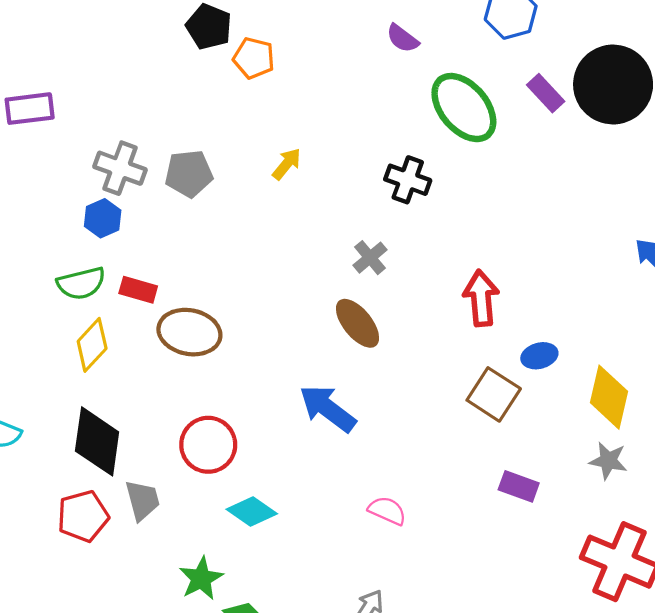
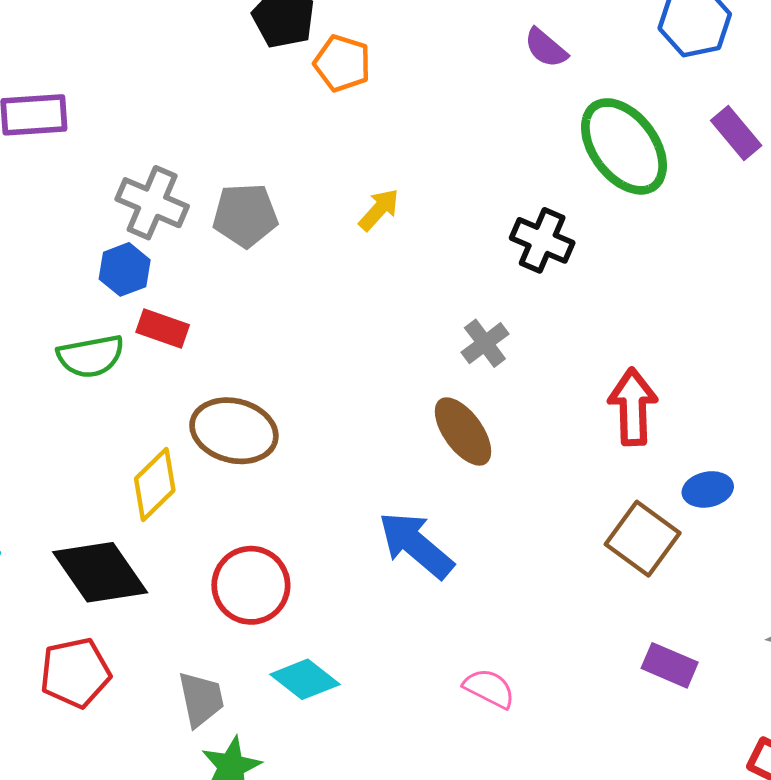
red rectangle: (138, 290) -> (163, 328), moved
yellow diamond: (92, 345) -> (155, 485), moved
black diamond: (97, 441) -> (100, 572), turned -46
gray trapezoid: (142, 500) -> (201, 699), moved

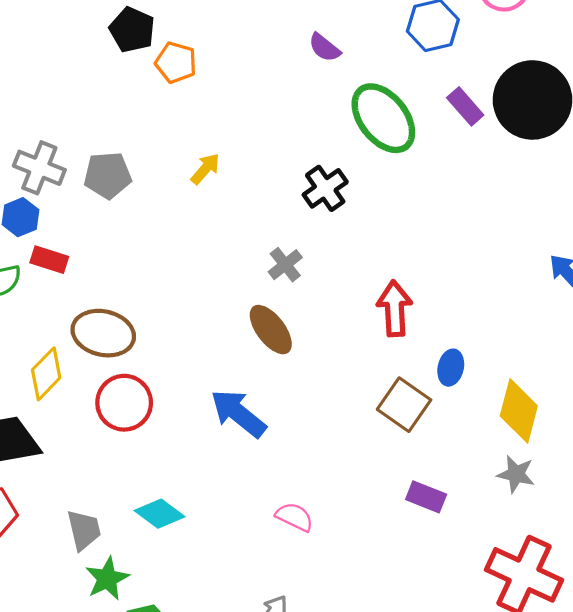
black cross: (542, 240) -> (325, 188), turned 33
blue ellipse: (708, 489) -> (451, 368), turned -64
red circle: (251, 585) -> (124, 403), moved

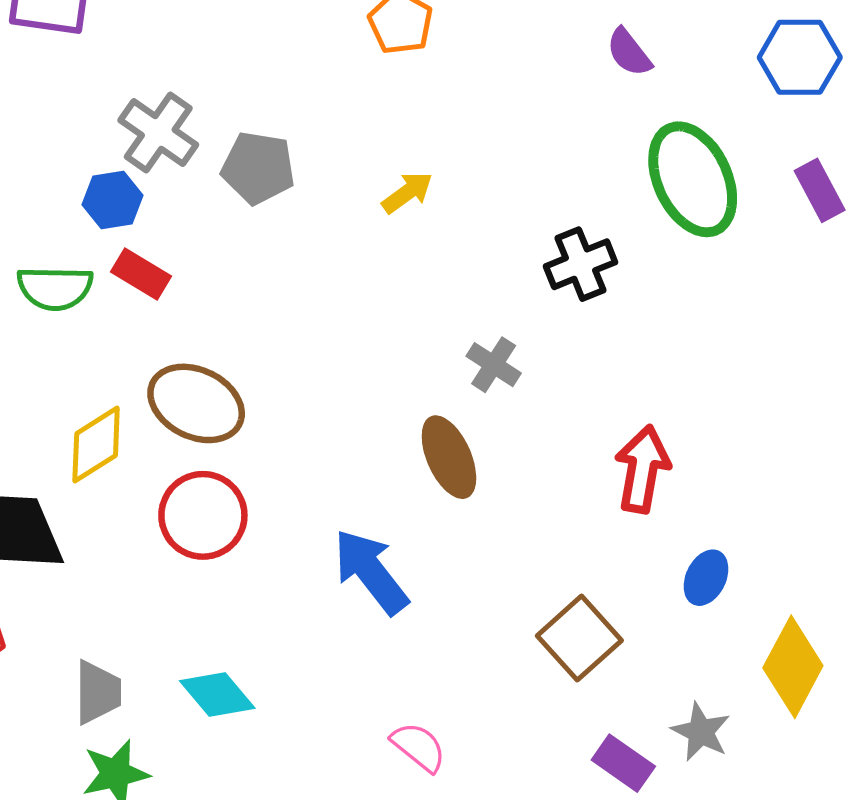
gray cross: (285, 265) -> (494, 365), turned -32
brown square: (404, 405) -> (579, 638), moved
gray star: (516, 474) -> (701, 732), moved

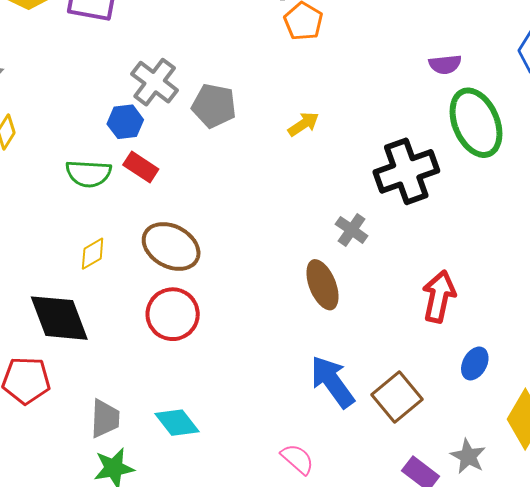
purple semicircle: (629, 52) -> (445, 64), moved, turned -60
black cross: (581, 264) -> (406, 171), size x1.5
yellow diamond: (96, 445) -> (93, 254), moved, size x0.7
blue arrow: (371, 572) -> (332, 382), moved

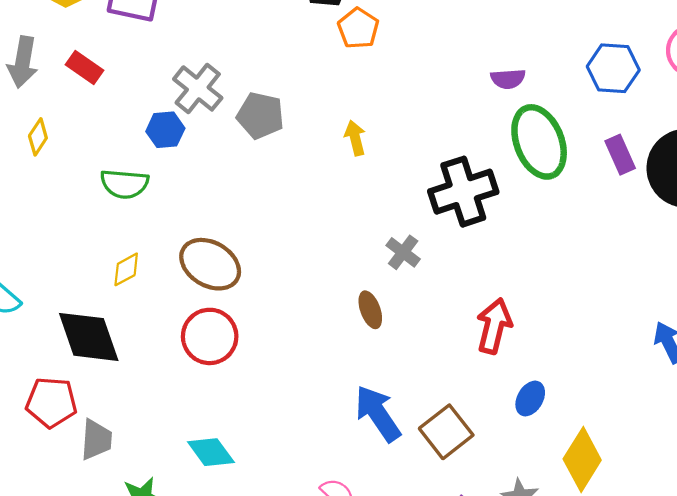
yellow arrow: (303, 124) -> (355, 138), turned -72
red rectangle: (141, 167) -> (84, 67), moved
brown ellipse: (322, 285) -> (370, 310), size x0.7
gray trapezoid: (105, 419) -> (96, 440), moved

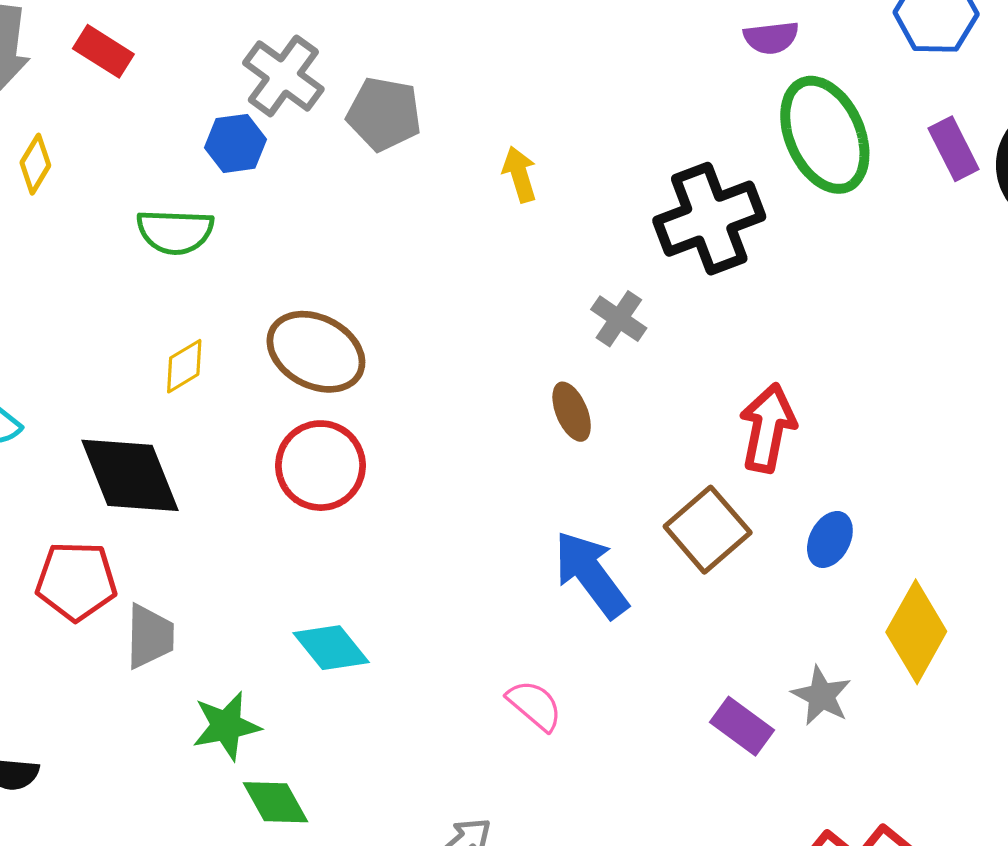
yellow arrow: (355, 138) -> (520, 174), moved
brown square: (446, 432) -> (708, 530), moved

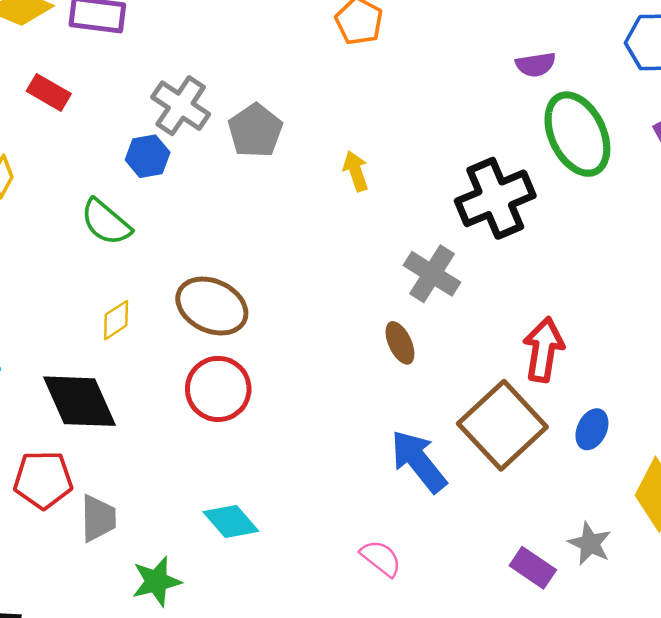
gray pentagon: (384, 114) -> (255, 131), turned 30
green semicircle: (175, 232) -> (106, 222), turned 40
gray cross: (619, 319) -> (432, 274), size x1.4
brown square: (708, 530) -> (502, 425), size x1.4

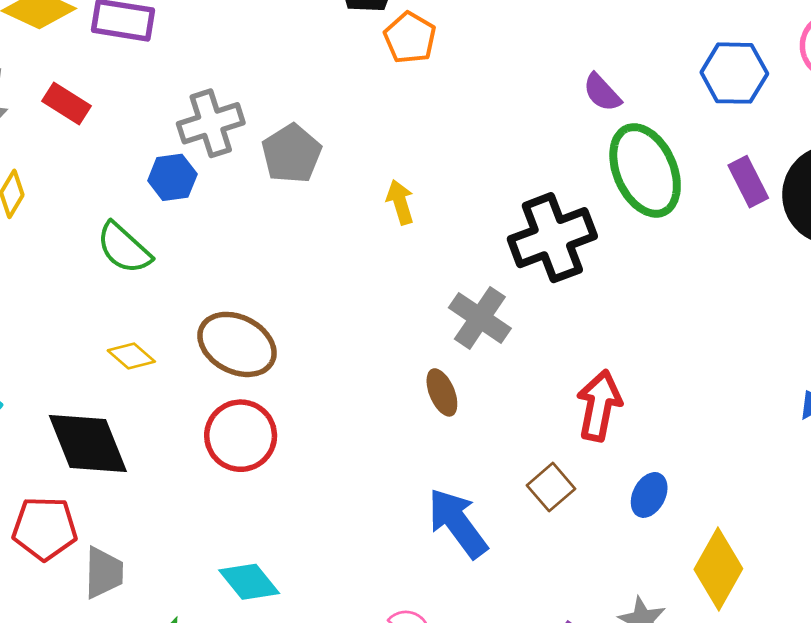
purple semicircle: (536, 65) -> (602, 93), turned 54
gray cross: (181, 106) -> (211, 123), turned 36
yellow diamond: (116, 320) -> (131, 356), turned 72
brown square: (502, 425) -> (551, 487), size x0.5

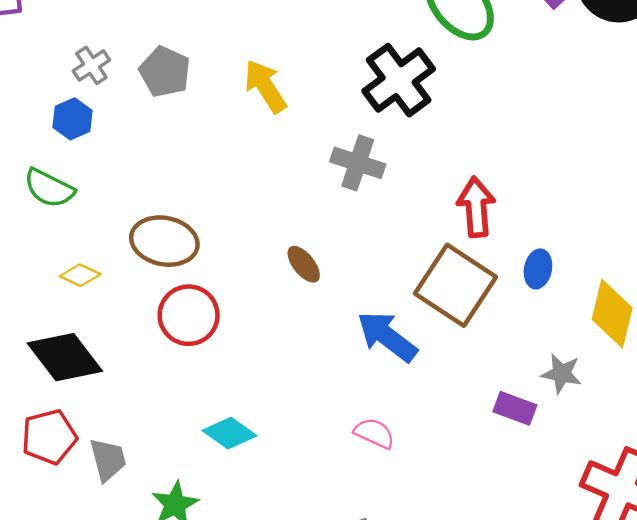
gray cross: (211, 123) -> (91, 65), size x0.7
yellow arrow: (400, 202) -> (265, 86), size x1.5
brown ellipse: (442, 392) -> (304, 264), moved
brown square: (551, 487) -> (456, 285), size x2.0

